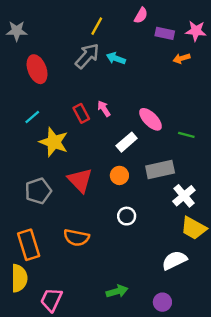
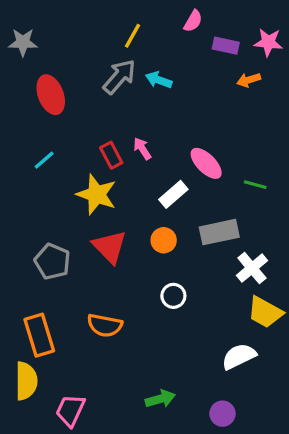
yellow star: (54, 142) -> (97, 194), moved
gray pentagon: (38, 191) -> (52, 262), turned -30

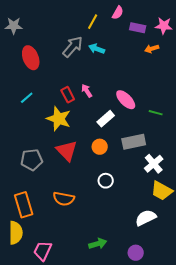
yellow line: (133, 36) -> (93, 22), moved
gray pentagon: (52, 262) -> (32, 160), turned -30

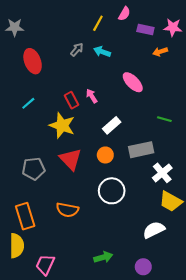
gray arrow: (73, 47) -> (77, 50), size x0.6
pink ellipse: (126, 100) -> (133, 82), moved
white circle: (106, 181) -> (112, 191), size x1.6

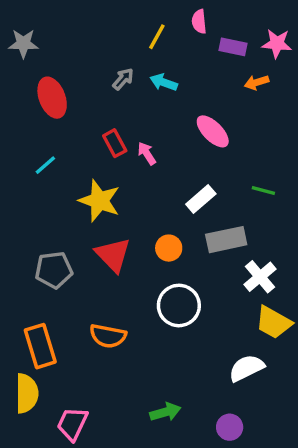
pink semicircle: (124, 14) -> (199, 22), turned 144
red rectangle: (72, 100) -> (115, 143), moved
white rectangle: (112, 125) -> (201, 199), moved

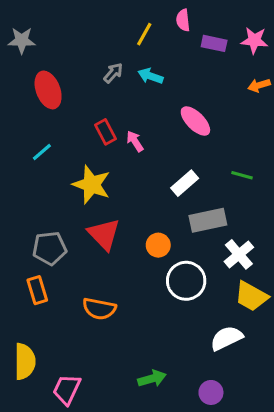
orange arrow: (257, 82) -> (259, 85), moved
orange circle: (169, 248) -> (158, 245), moved
white circle: (179, 305) -> (186, 281), moved
orange rectangle: (40, 346) -> (37, 290), moved, size x0.7

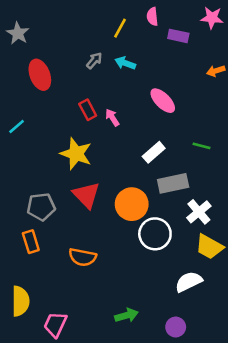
gray star: (22, 40) -> (18, 33), turned 30
pink star: (254, 40) -> (212, 18), moved
cyan line: (42, 152) -> (17, 126), moved
orange circle: (158, 245) -> (132, 204), size x1.6

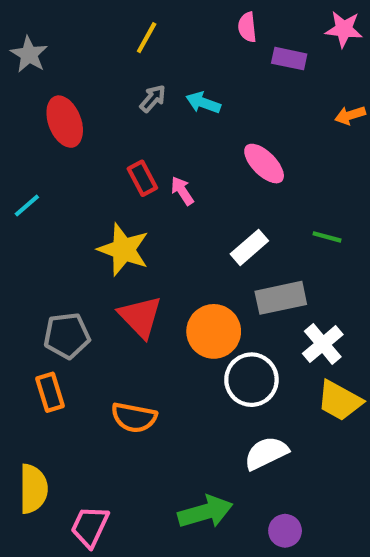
yellow line: (120, 28) -> (147, 38), moved
white semicircle: (189, 282) -> (266, 453), moved
green arrow: (127, 315) -> (205, 512), size x1.4

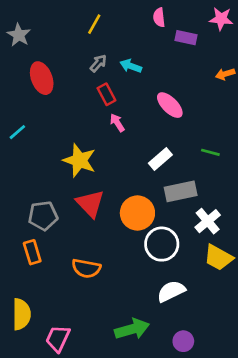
red rectangle: (142, 178) -> (106, 94), moved

